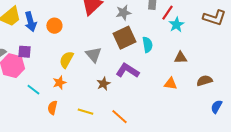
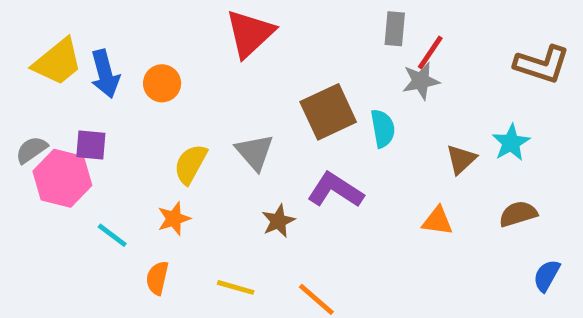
gray star: (123, 13) -> (421, 81), moved
cyan star: (176, 25) -> (511, 143), moved
brown triangle: (180, 58) -> (461, 159), turned -40

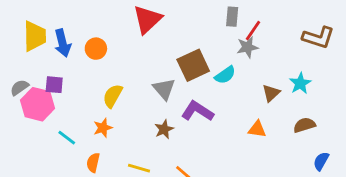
yellow trapezoid: (58, 62) -> (35, 36), turned -52
cyan semicircle: (383, 128) -> (225, 75), turned 65
gray triangle: (255, 152) -> (164, 89), moved

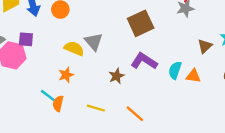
cyan semicircle: (225, 75) -> (175, 70), moved, turned 144
gray triangle: (164, 89) -> (94, 42), moved
yellow semicircle: (113, 96) -> (74, 48), turned 84
cyan line: (67, 138) -> (48, 95), moved

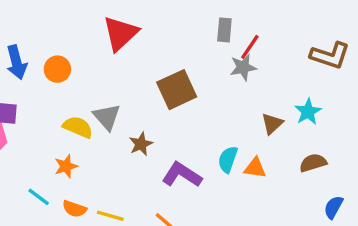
purple L-shape: (144, 61) -> (182, 175), moved
brown star: (117, 76) -> (141, 144), moved
orange semicircle: (58, 103) -> (74, 209), moved, turned -84

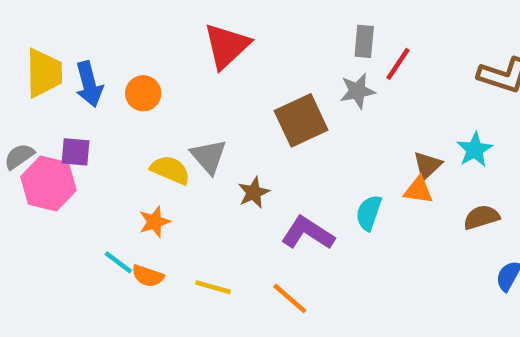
gray star: (243, 67) -> (357, 91), moved
orange triangle: (255, 168) -> (418, 190), moved
orange semicircle: (74, 209) -> (148, 276), moved

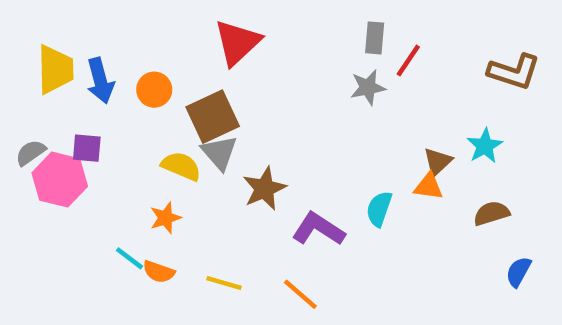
brown square: (301, 120) -> (213, 117), moved
brown star: (254, 192) -> (264, 189), size x1.4

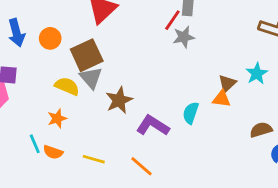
red line: (408, 60) -> (172, 20), moved
brown semicircle: (491, 213) -> (261, 130), moved
cyan line: (130, 258) -> (35, 144), turned 30

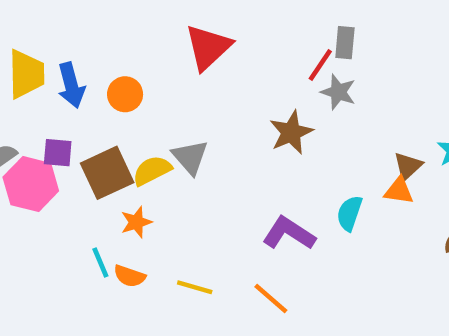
gray star: (184, 37) -> (338, 92), turned 30
brown square: (87, 55) -> (107, 173), moved
yellow semicircle: (67, 86) -> (152, 171), turned -50
brown star: (119, 100) -> (291, 132), moved

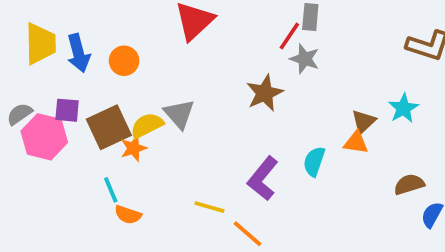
orange star: (136, 222) -> (134, 148), moved
purple L-shape: (289, 233) -> (263, 179), turned -84
cyan line: (100, 263) -> (111, 190), moved
yellow line: (195, 287) -> (210, 207), moved

